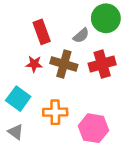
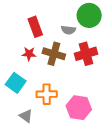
gray semicircle: (81, 36) -> (68, 30), turned 48
gray triangle: (16, 132) -> (26, 116), moved

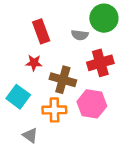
brown cross: (54, 54) -> (63, 80), moved
pink hexagon: (79, 108) -> (92, 104), moved

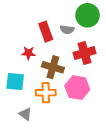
red rectangle: (41, 31) -> (46, 32), moved
cyan square: (18, 97) -> (15, 81), turned -30

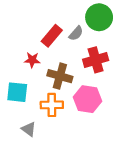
gray semicircle: (67, 30) -> (76, 33), turned -56
red rectangle: (46, 32) -> (52, 36), turned 60

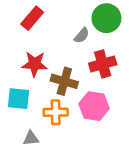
red rectangle: (52, 36) -> (32, 18), moved
red star: (32, 60) -> (35, 64), size x1.5
gray triangle: (29, 129) -> (31, 138), turned -42

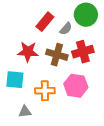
red rectangle: (32, 18) -> (45, 22), moved
brown cross: (64, 81) -> (57, 55), moved

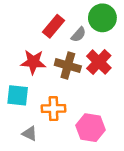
red cross: (83, 52) -> (99, 62), turned -30
pink hexagon: (76, 86) -> (90, 128), moved
gray triangle: (25, 112) -> (30, 134), turned 32

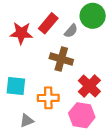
red star: (33, 62) -> (21, 33), moved
red cross: (99, 62) -> (89, 86), moved
gray triangle: (30, 134) -> (27, 121), turned -48

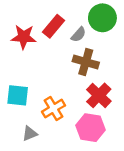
brown cross: (61, 59) -> (86, 62), moved
orange cross: (48, 98) -> (54, 109), turned -30

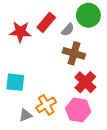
orange cross: (54, 109) -> (46, 105), moved

